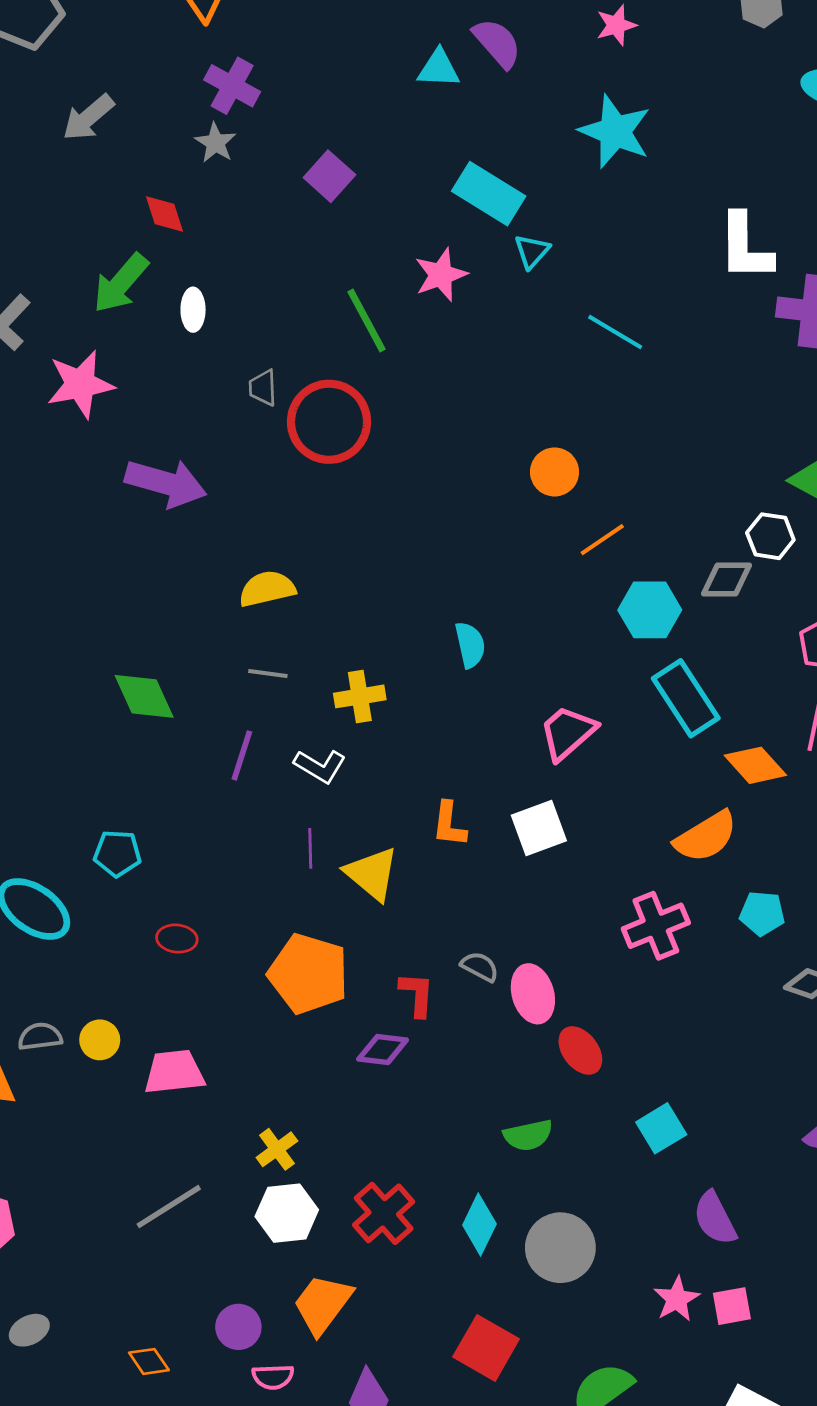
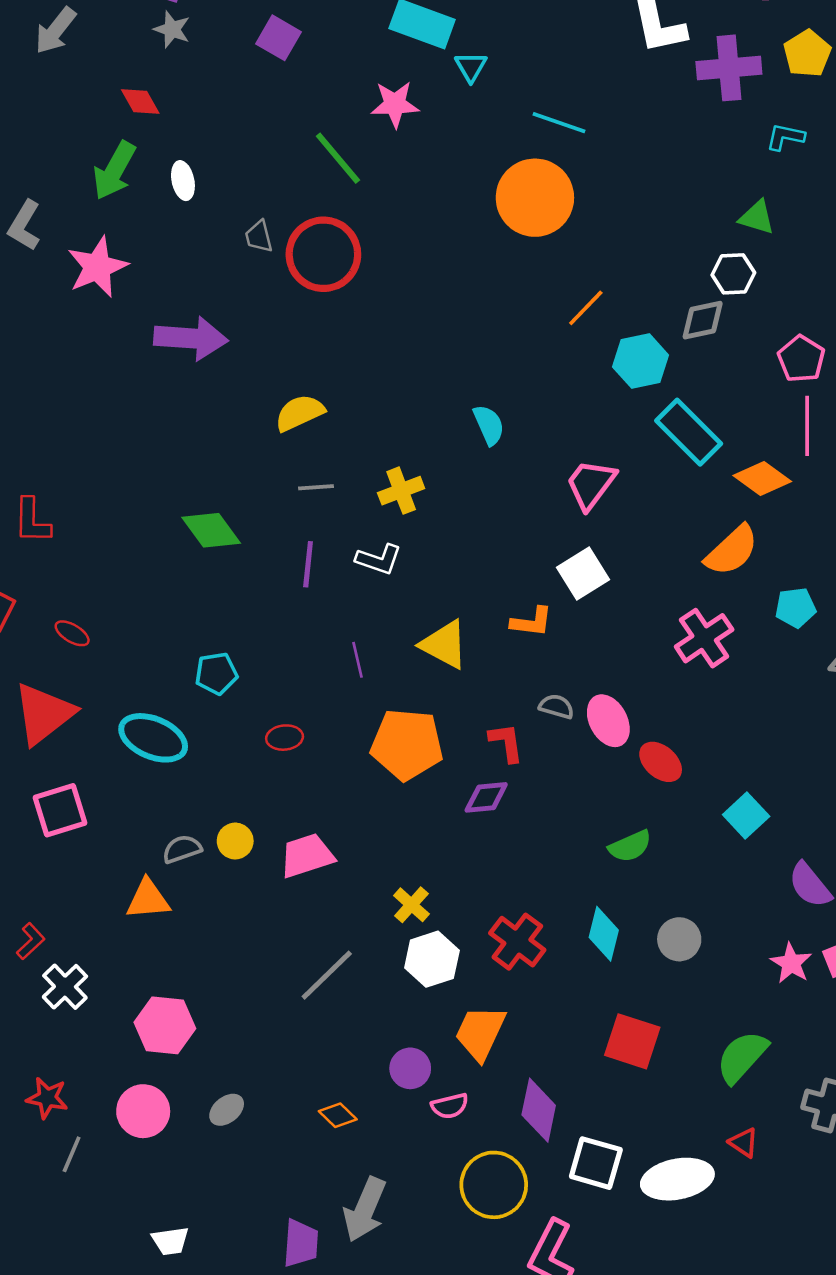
pink star: (441, 275) -> (395, 104), turned 30
orange circle: (555, 472) -> (535, 198), moved, size x1.8
orange L-shape: (449, 824) -> (532, 622), moved, turned -78
purple line: (310, 848) -> (357, 660), moved
gray circle: (560, 1248) -> (679, 939), size x0.7

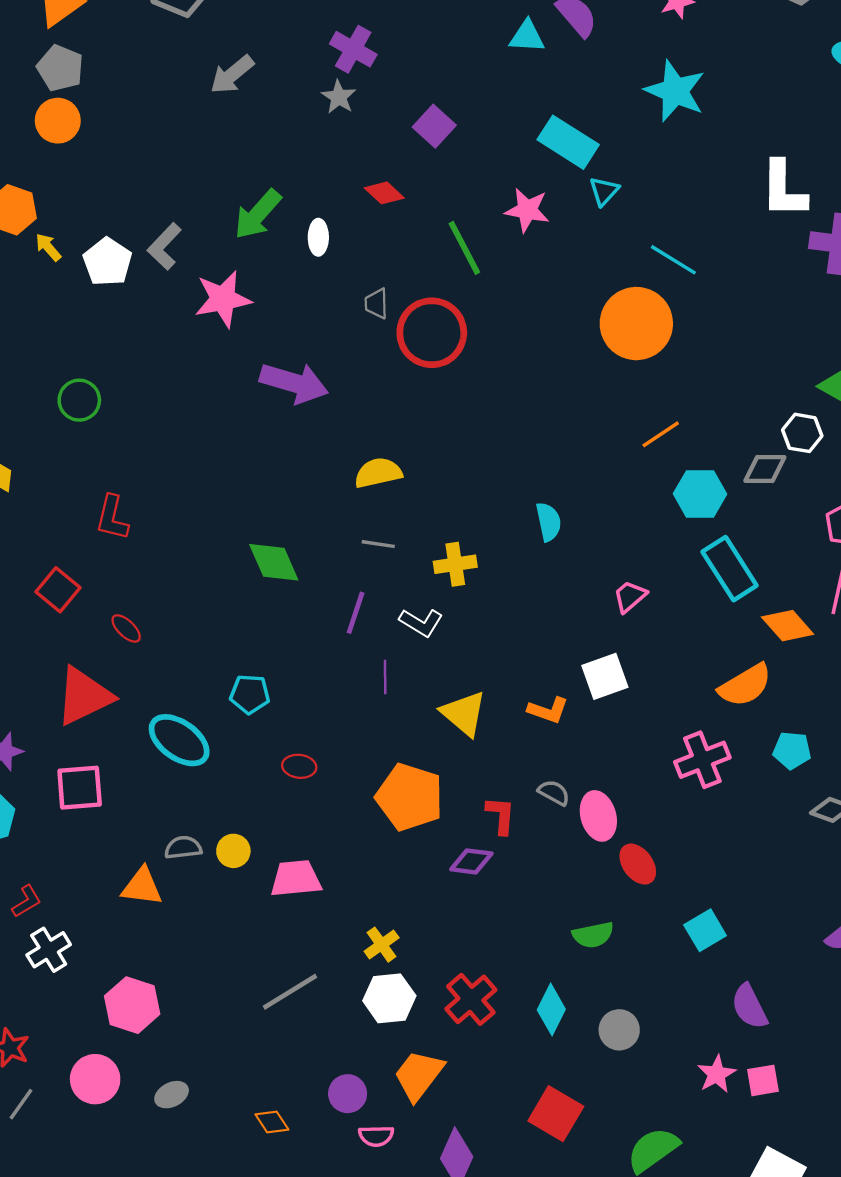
red diamond: (140, 102) -> (384, 193), moved, turned -30
pink trapezoid: (591, 484) -> (630, 596), size x0.7
purple line: (357, 660) -> (385, 677), moved

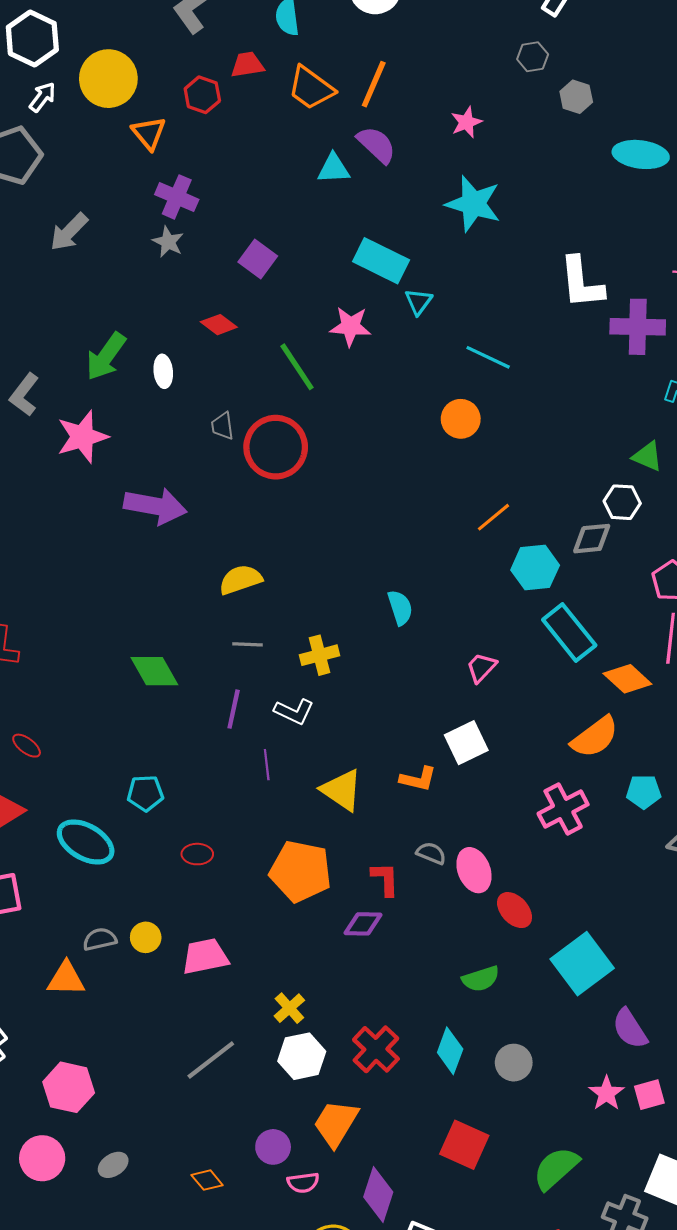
orange circle: (636, 324) -> (461, 419), size x0.6
cyan square: (705, 930) -> (582, 964), size x1.6

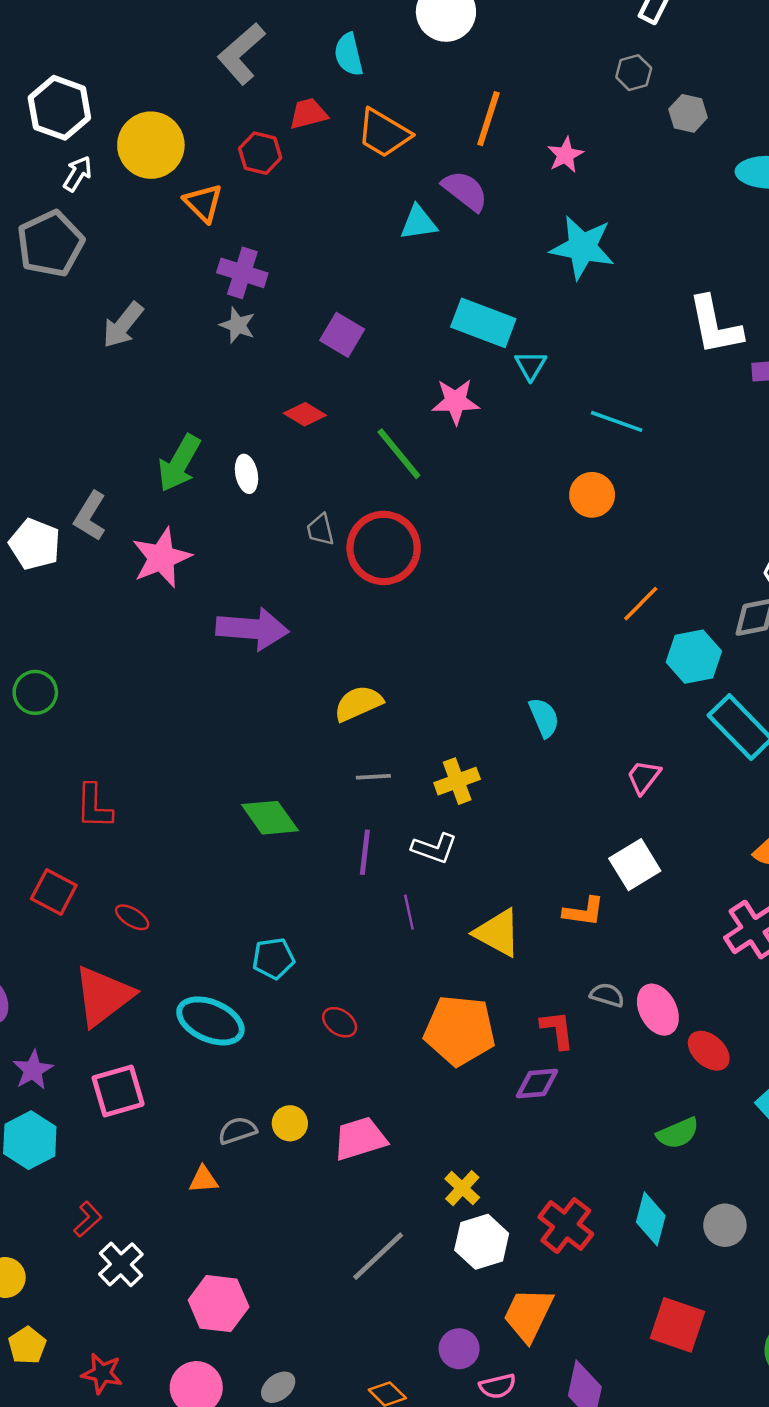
orange line: (374, 84) -> (488, 119), moved
red ellipse: (197, 854) -> (340, 1022), turned 40
orange triangle: (66, 979) -> (203, 1180), size x0.7

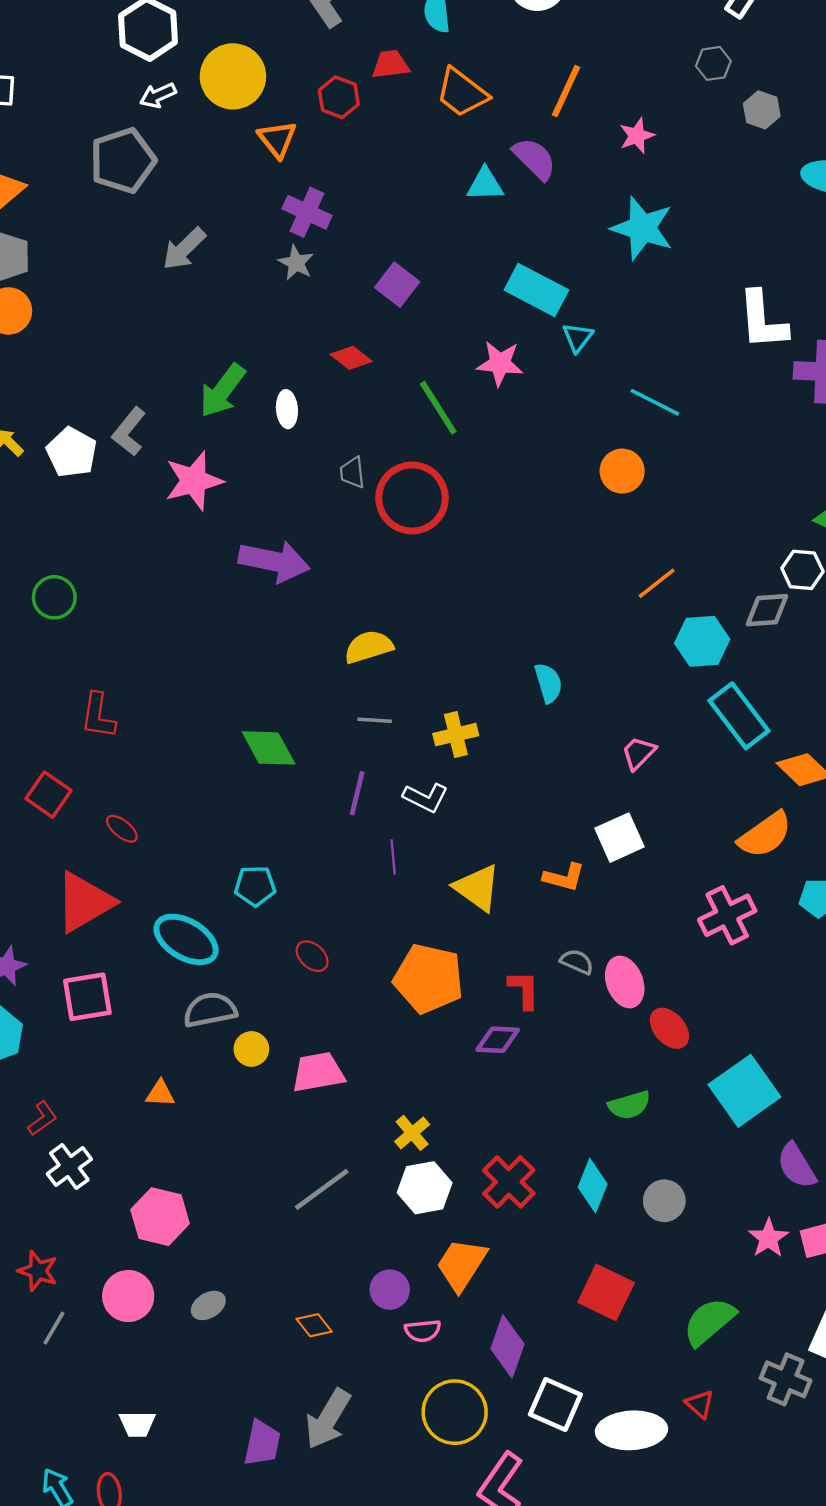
white arrow: (78, 174) -> (158, 95), turned -153
gray semicircle: (237, 1131) -> (210, 1010), moved, size x1.4

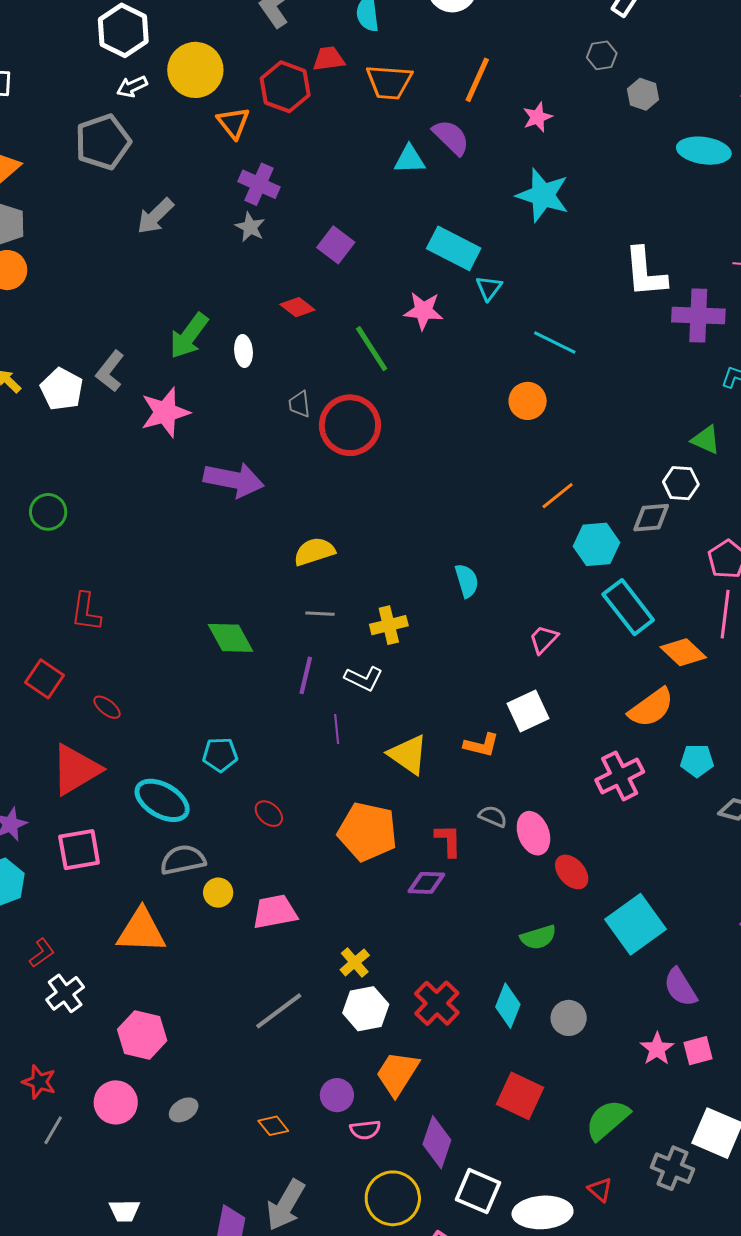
orange trapezoid: (462, 93) -> (389, 82), turned -33
red hexagon: (339, 97) -> (285, 87), size x1.4
orange triangle: (160, 1094) -> (141, 931), size x2.0

